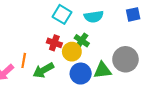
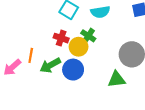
green triangle: (102, 70) -> (117, 79), moved
blue circle: (81, 74) -> (73, 70), moved

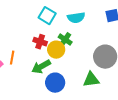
green arrow: (50, 65) -> (41, 67), moved
blue circle: (73, 70) -> (55, 83), moved

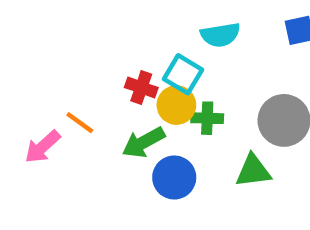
cyan square: (47, 16) -> (183, 74), moved
green cross: (65, 40) -> (207, 118), moved, turned -32
orange line: (12, 58) -> (80, 123), turned -64

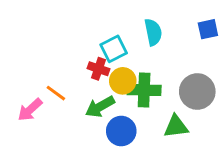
cyan semicircle: (220, 35) -> (153, 32), turned -92
cyan square: (183, 74) -> (114, 49), moved, turned 32
green cross: (207, 118) -> (144, 90), size x1.5

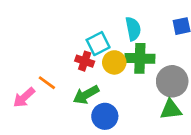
yellow circle: (123, 81) -> (114, 62), moved
green cross: (144, 90) -> (140, 58), moved
green triangle: (176, 126) -> (171, 110), moved

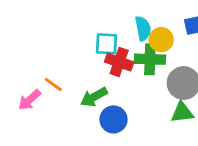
cyan square: (98, 44) -> (106, 44), turned 30
red cross: (85, 61) -> (119, 62), moved, size x1.4
yellow circle: (114, 62) -> (161, 40), moved

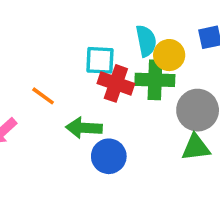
orange line: (53, 84) -> (43, 96), moved
green arrow: (94, 97) -> (84, 128), turned 32

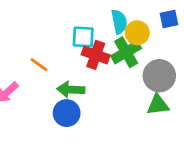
green cross: (155, 80) -> (126, 52), turned -32
blue circle: (109, 156) -> (67, 113), moved

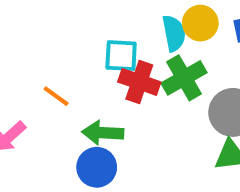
yellow circle: (137, 33) -> (200, 23), moved

